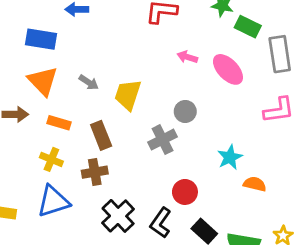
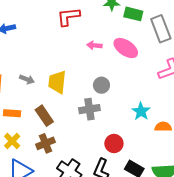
gray cross: (162, 140) -> (89, 109), turned 30
yellow cross: (51, 159) -> (12, 141), turned 35

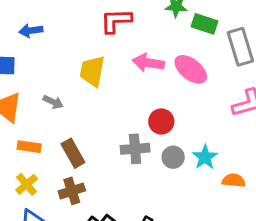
pink arrow: (94, 45) -> (148, 63), size x1.5
yellow trapezoid: (57, 82) -> (92, 71), moved
gray circle: (101, 85) -> (173, 157), moved
red circle: (114, 144) -> (161, 122), moved

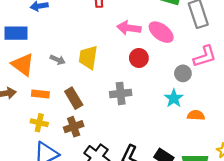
yellow trapezoid: (92, 71) -> (88, 57), moved
red circle: (161, 122) -> (139, 58), moved
gray circle: (173, 157) -> (183, 73), moved
yellow cross: (27, 184) -> (39, 123), turned -35

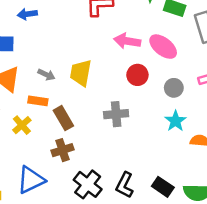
gray circle: (183, 73) -> (174, 88), moved
orange rectangle: (40, 94) -> (38, 101), moved
yellow cross: (39, 123) -> (22, 125), moved, turned 35

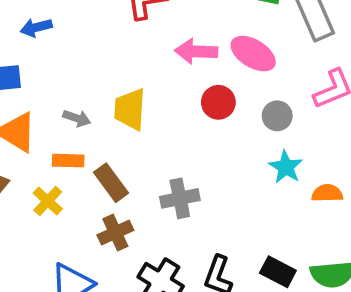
gray cross: (116, 114) -> (180, 198), moved

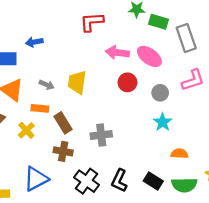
blue arrow: (36, 27) -> (34, 42), moved
orange semicircle: (327, 193) -> (179, 154), moved
brown cross: (115, 233) -> (63, 151), turned 30

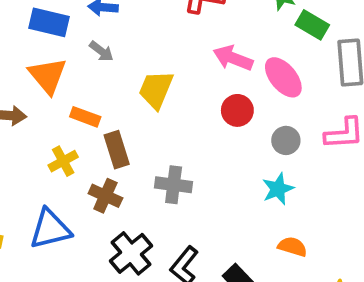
gray arrow: (47, 85) -> (101, 51), moved
yellow cross: (26, 130) -> (63, 161), moved

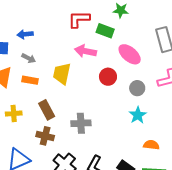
green rectangle: (312, 25) -> (105, 31), moved
pink arrow: (233, 58) -> (85, 51), moved
orange rectangle: (85, 117) -> (30, 80), moved
yellow cross: (63, 161) -> (14, 114), moved, turned 35

